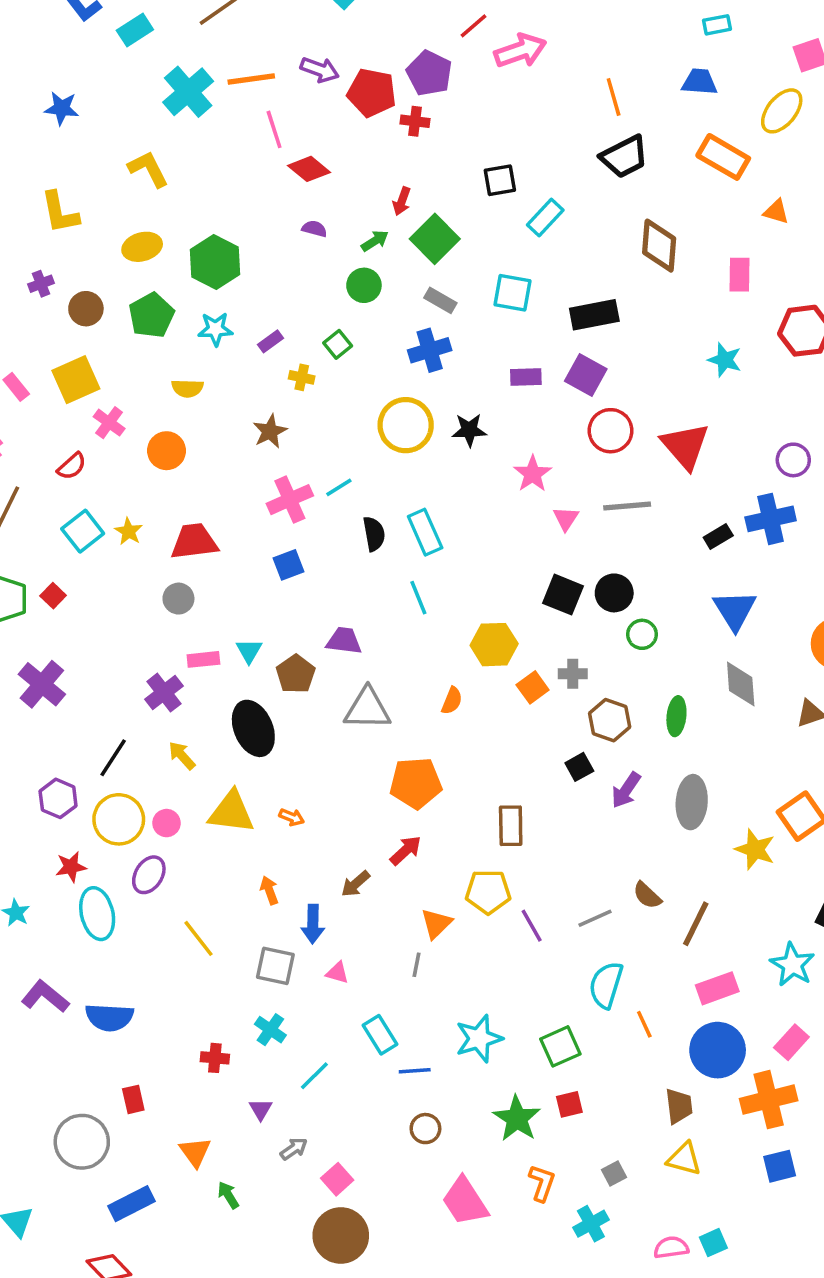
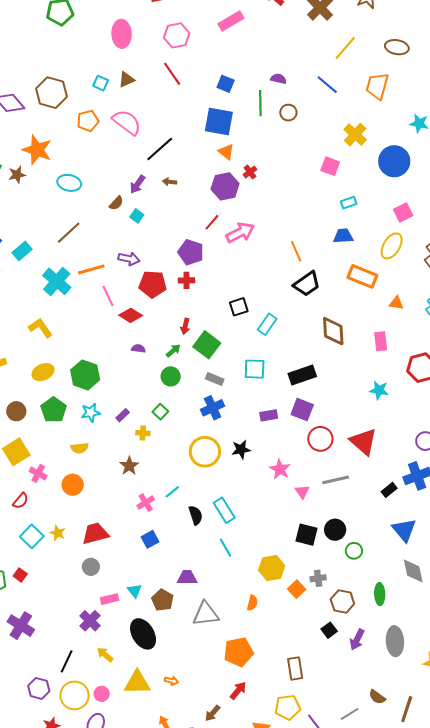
red pentagon: (372, 93) -> (153, 284), moved
pink cross: (290, 500) -> (146, 503), size x0.7

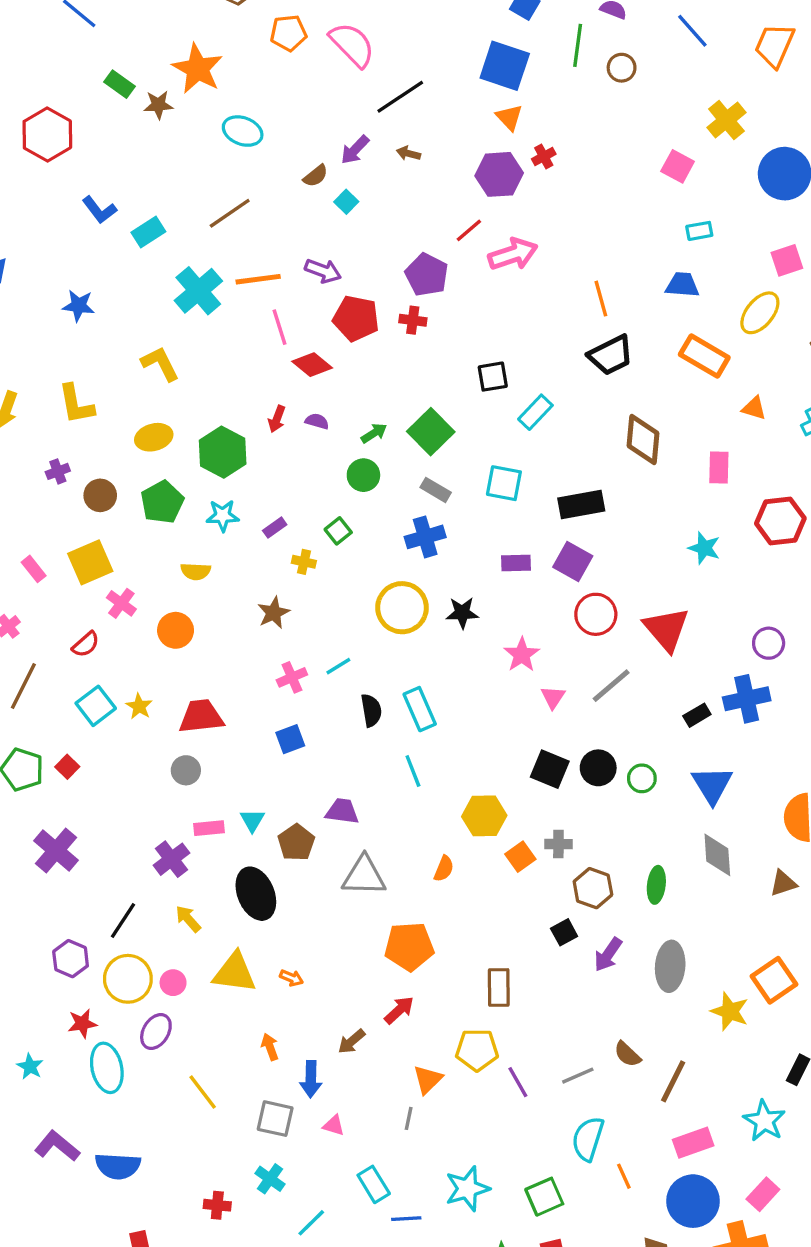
red arrow: (185, 326) -> (277, 419), moved
gray line: (336, 480) -> (611, 686), turned -36
green circle: (354, 551) -> (642, 778), moved

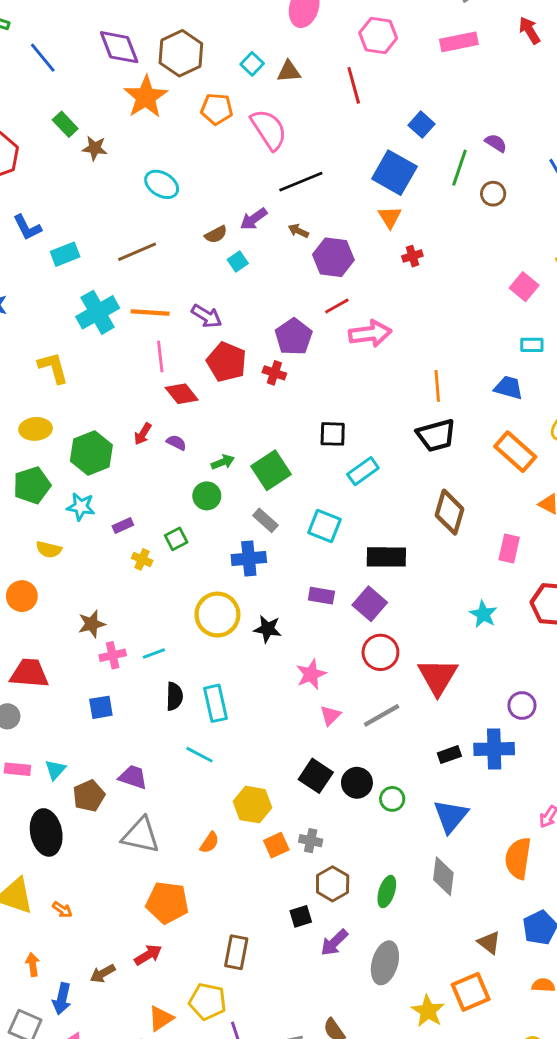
orange star: (198, 69) -> (146, 97), moved
purple hexagon: (499, 174) -> (333, 257), moved
brown star: (274, 613) -> (92, 624), moved
cyan line: (413, 771) -> (200, 755), turned -52
brown triangle: (783, 883) -> (489, 942), moved, turned 45

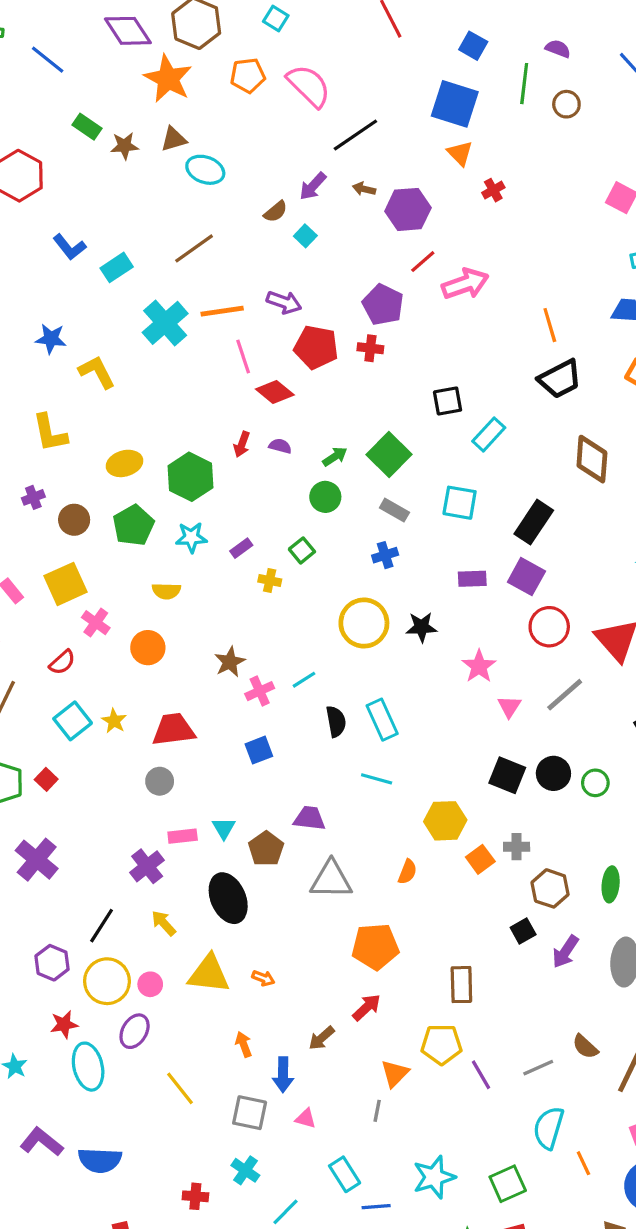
brown triangle: (289, 71) -> (174, 139), moved
yellow L-shape: (53, 368) -> (97, 372), moved
black rectangle: (386, 557) -> (534, 522), turned -45
blue cross: (249, 558) -> (385, 555), size x0.7

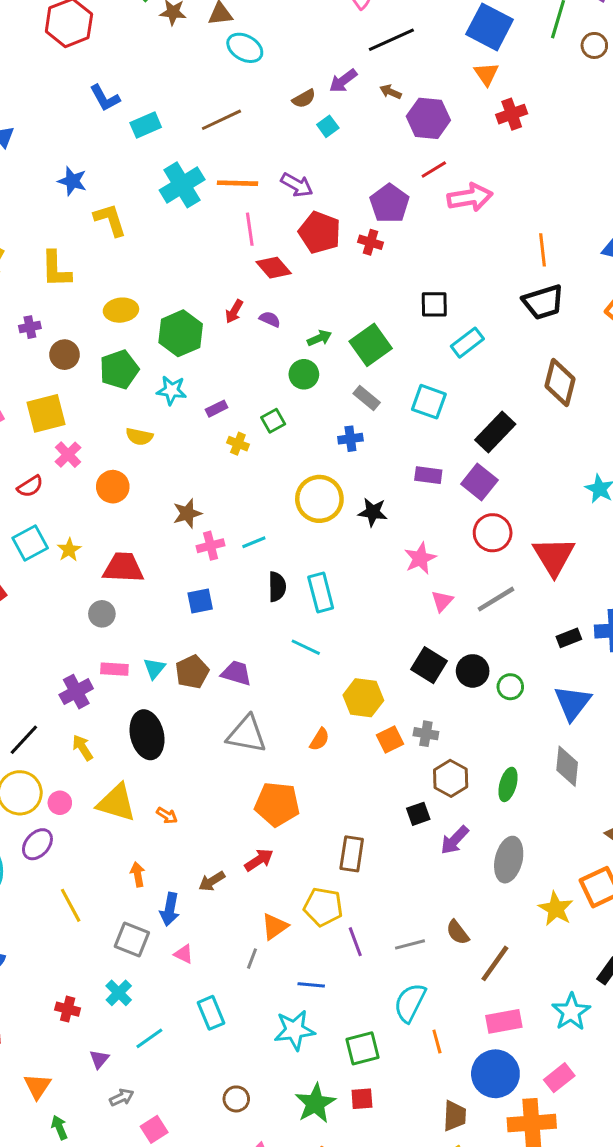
red cross: (493, 190) -> (512, 114), size x1.4
brown pentagon: (266, 849) -> (192, 672), moved
blue line: (376, 1207) -> (311, 985), moved

